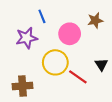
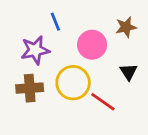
black triangle: (101, 65) -> (129, 72), moved
brown cross: (23, 86) -> (30, 88), moved

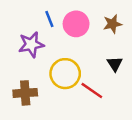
pink circle: (92, 45) -> (76, 24), moved
brown cross: (30, 88) -> (25, 93), moved

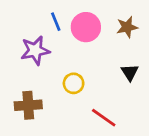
yellow circle: (65, 74) -> (74, 83), size x0.6
red line: (92, 91) -> (104, 118), moved

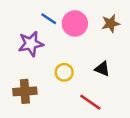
blue line: (56, 22) -> (49, 19), turned -35
black triangle: (130, 72) -> (102, 69), moved, turned -35

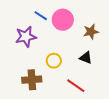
brown star: (111, 23) -> (91, 32), moved
brown cross: (25, 91) -> (32, 80), moved

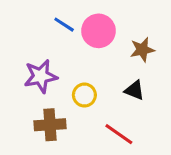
purple star: (26, 37) -> (41, 76), moved

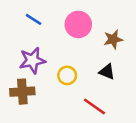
blue line: (64, 25) -> (34, 19), moved
brown cross: (50, 125) -> (22, 92), moved

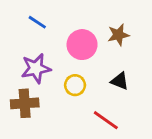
pink circle: (78, 24) -> (82, 45), moved
brown star: (113, 39) -> (118, 35), moved

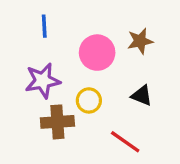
blue line: (37, 22) -> (44, 26), turned 54
brown cross: (25, 103) -> (57, 122), moved

